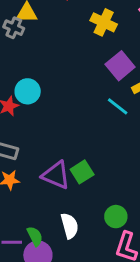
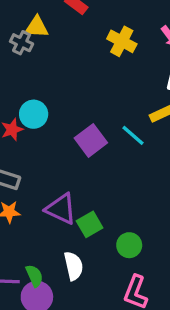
purple square: (120, 66) -> (91, 140), moved
green square: (82, 172) -> (90, 224), moved
green circle: (116, 217) -> (129, 245), moved

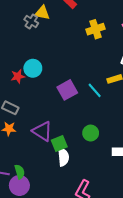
yellow cross: (122, 41) -> (95, 29), turned 36
green circle: (129, 245) -> (91, 133), moved
white semicircle: (74, 266) -> (63, 157), moved

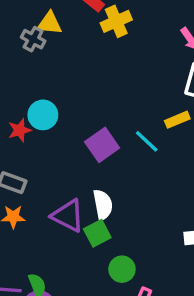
yellow cross: (95, 29) -> (116, 21), moved
green circle: (91, 133) -> (122, 269), moved
white semicircle: (63, 157) -> (103, 205), moved

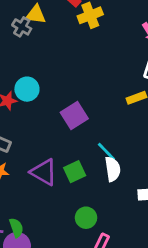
cyan line: (147, 141) -> (106, 152), moved
white semicircle: (103, 205) -> (113, 169), moved
green square: (97, 233) -> (75, 172), moved

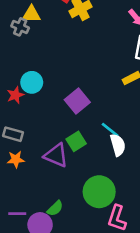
green square: (75, 172) -> (76, 141), moved
green circle: (86, 218) -> (99, 192), size x1.6
green semicircle: (16, 228) -> (55, 208), moved, turned 72

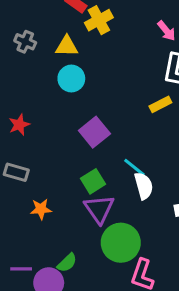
yellow triangle: (31, 14) -> (67, 46), moved
cyan circle: (32, 82) -> (71, 79), moved
purple triangle: (56, 155) -> (99, 209), moved, turned 32
orange star: (16, 159) -> (41, 209), moved

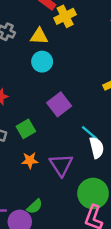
green square: (93, 181) -> (26, 129), moved
orange star: (41, 209) -> (30, 160), moved
green circle: (121, 243) -> (93, 193), moved

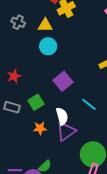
white semicircle: (97, 148) -> (62, 116), moved
purple triangle: (61, 165) -> (66, 131), turned 30

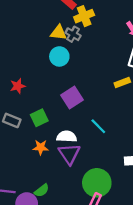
gray cross: (18, 22) -> (73, 34), moved
white semicircle: (62, 116) -> (67, 137), turned -78
purple triangle: (66, 131) -> (69, 154), turned -35

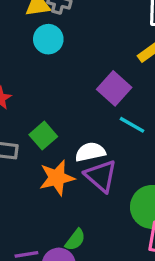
purple square: (72, 97) -> (114, 88), moved
orange star: (41, 147) -> (57, 178), size x1.5

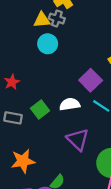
white semicircle: (90, 152) -> (70, 104), moved
orange star: (57, 178) -> (23, 161), moved

